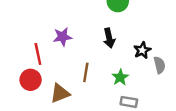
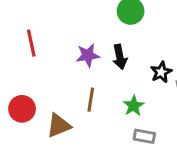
purple star: (62, 37) -> (88, 55), moved
red line: (38, 54) -> (31, 43), moved

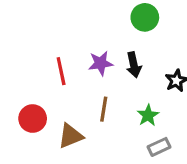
red line: (31, 43) -> (61, 71), moved
gray rectangle: (144, 136) -> (159, 147), turned -35

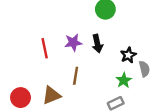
green star: (148, 115) -> (124, 80), moved
red circle: (33, 119) -> (21, 98), moved

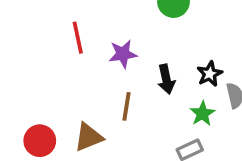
black arrow: (97, 44) -> (166, 79), moved
red line: (45, 48) -> (78, 38), moved

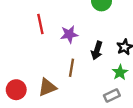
black arrow: (166, 79) -> (97, 50), turned 30

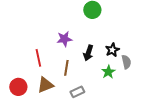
red line: (40, 24) -> (38, 58), moved
gray rectangle: (112, 95) -> (77, 92), moved

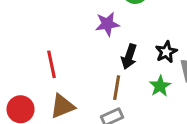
purple star: (64, 39) -> (107, 24), moved
brown line: (66, 68) -> (117, 88), moved

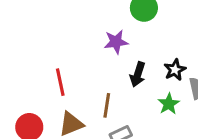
brown line: (117, 88) -> (107, 105), moved

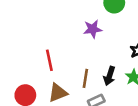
black arrow: (138, 74) -> (109, 76), moved

